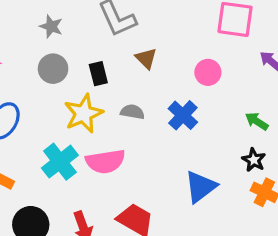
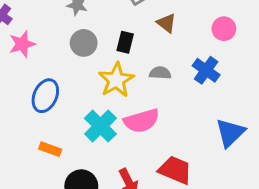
black rectangle: (98, 74) -> (125, 42), turned 35

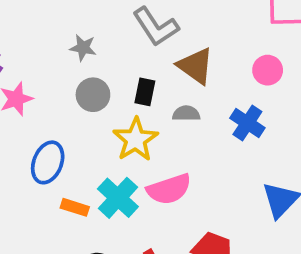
brown triangle: (166, 23) -> (196, 66), size x1.5
gray semicircle: (160, 73) -> (186, 114), moved
orange rectangle: (50, 149) -> (75, 207), moved

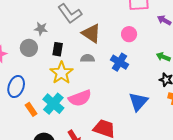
gray star: (83, 48) -> (41, 29), moved
black rectangle: (145, 92) -> (58, 49), moved
gray circle: (93, 95) -> (29, 48), moved
orange rectangle: (75, 207) -> (31, 109), turned 40

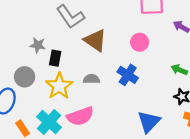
gray star: (41, 29) -> (38, 45), moved
gray circle: (29, 48) -> (25, 77), moved
gray semicircle: (87, 58) -> (91, 79), moved

